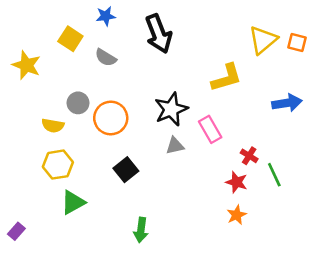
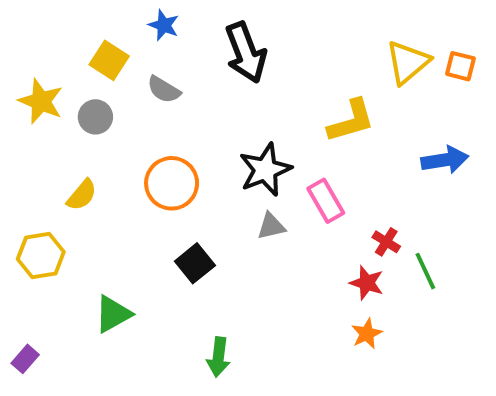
blue star: (106, 16) -> (164, 25), turned 30
gray circle: (78, 103) -> (95, 117), moved
yellow semicircle: (53, 126) -> (82, 195), turned -60
yellow hexagon: (58, 165) -> (41, 256), moved

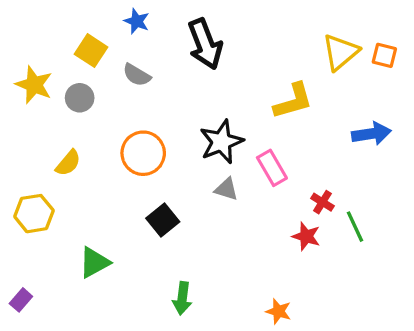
gray triangle: (271, 226) -> (226, 189), turned 30
orange star: (367, 334) -> (278, 311), moved, turned -30

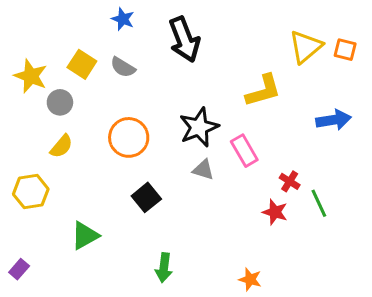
yellow square: (91, 51) -> (82, 64), moved
gray circle: (80, 98) -> (60, 102), moved

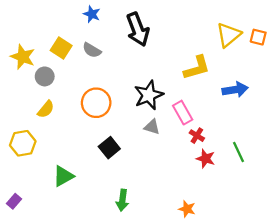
blue arrow: (333, 120) -> (235, 90), moved
red cross: (290, 181) -> (197, 136), moved

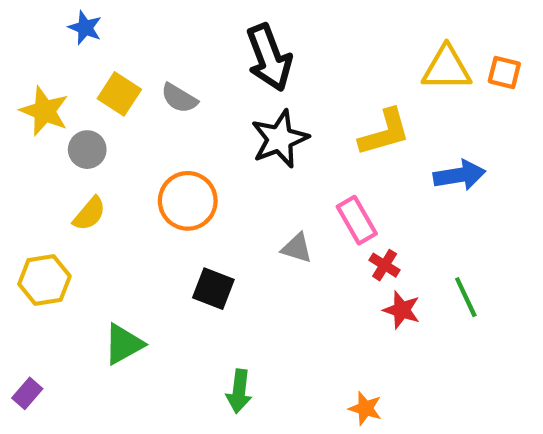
blue star: (92, 14) -> (85, 28), moved
yellow triangle: (229, 35) -> (447, 68), turned 40
black star: (149, 95) -> (280, 139), moved
black square: (109, 148) -> (213, 289), turned -30

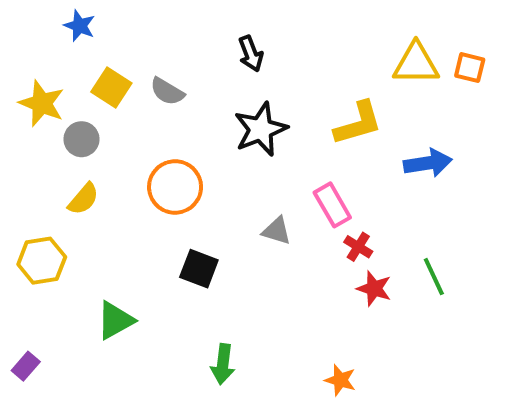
black arrow: (269, 58) -> (251, 54), size x0.6

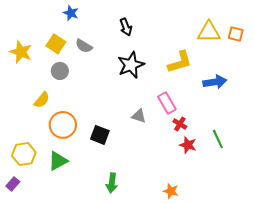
blue star: (79, 26) -> (71, 13), moved
gray circle: (81, 139) -> (60, 71), moved
orange circle: (175, 187) -> (63, 125), moved
yellow hexagon: (42, 261) -> (24, 154), moved

